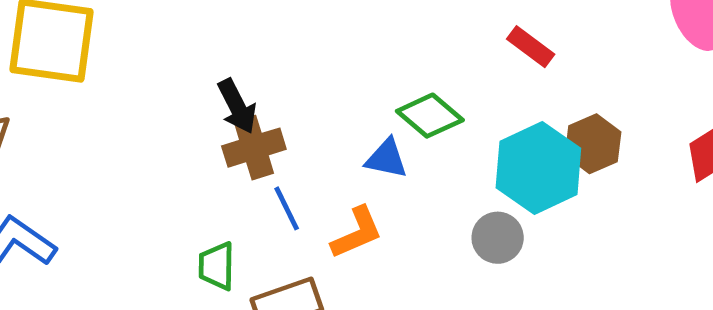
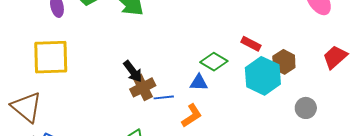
red rectangle: (531, 47) -> (251, 44), moved
blue line: (287, 208) -> (164, 97), moved, turned -60
gray circle: (498, 238) -> (306, 108), moved

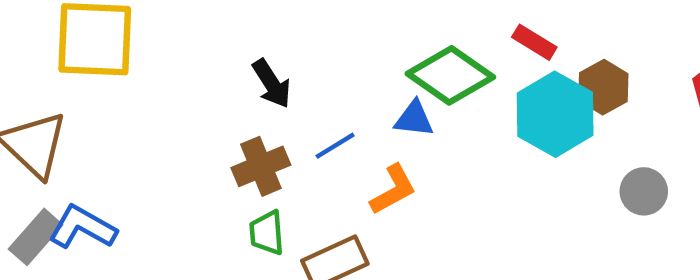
green diamond: (214, 62) -> (450, 75), size x1.4
brown cross: (143, 87) -> (261, 166), moved
blue line: (164, 97) -> (335, 146), turned -30

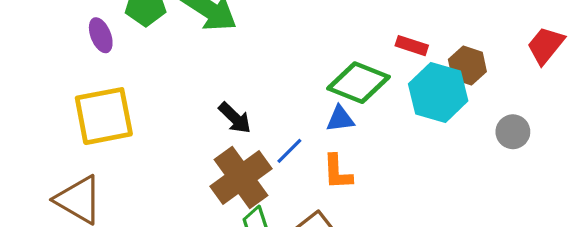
brown cross: (261, 166) -> (241, 178), size x1.5
orange L-shape: (393, 190) -> (337, 172), turned 129

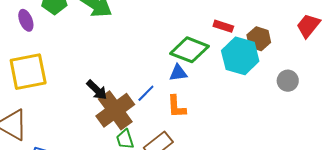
black arrow: (235, 118) -> (97, 90), moved

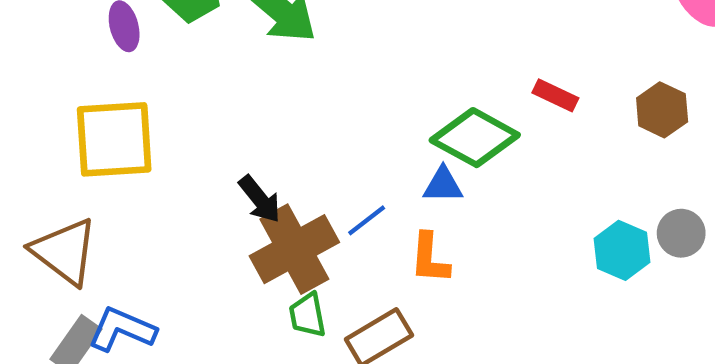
brown hexagon: (259, 39) -> (662, 110), moved
cyan hexagon: (240, 56) -> (622, 250), moved, size x0.7

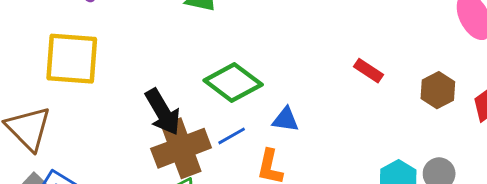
green diamond: (475, 138) -> (233, 82), moved
black arrow: (260, 199) -> (163, 112), size x1.4

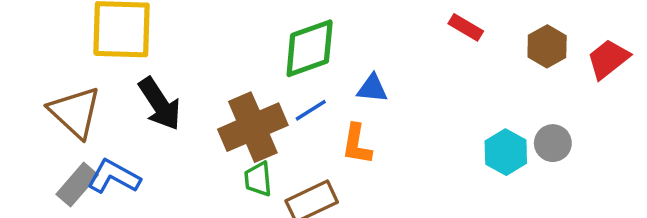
green diamond: (233, 82) -> (310, 48), turned -54
black arrow: (163, 112) -> (160, 104), moved

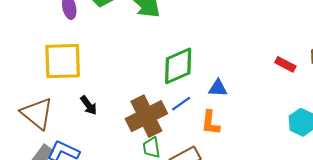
red rectangle: (466, 27) -> (285, 64), moved
black arrow: (160, 104) -> (89, 105), size x0.6

